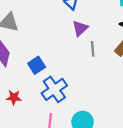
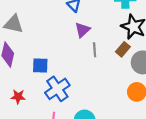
blue square: (37, 65) -> (40, 65), turned 35

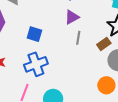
blue square: (40, 65) -> (34, 34), moved

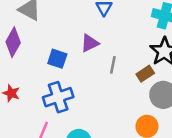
purple triangle: (72, 17) -> (90, 43), moved

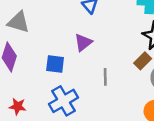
gray line: (113, 65) -> (105, 77), moved

